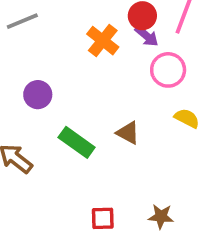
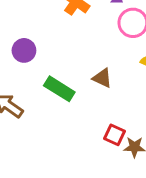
red square: (103, 218) -> (115, 135), moved, turned 30

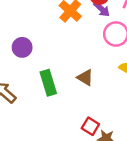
green rectangle: (59, 89) -> (48, 83), turned 35

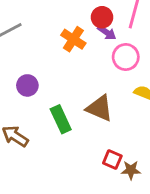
brown triangle: (85, 78) -> (99, 108), size x1.5

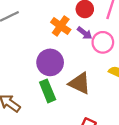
purple arrow: (107, 32) -> (85, 33), moved
purple circle: (27, 85) -> (50, 62), moved, size x1.5

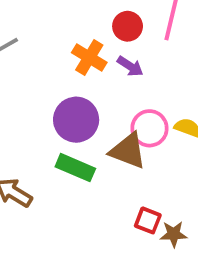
pink circle: (103, 42) -> (149, 128), moved
green rectangle: (48, 91) -> (75, 168), turned -40

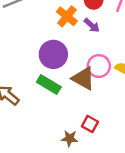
brown star: (174, 234) -> (70, 138), moved

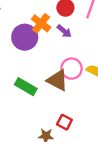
purple circle: (53, 54) -> (25, 37), moved

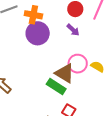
orange cross: (41, 23) -> (33, 15), moved, turned -30
green rectangle: (26, 87) -> (56, 86), moved

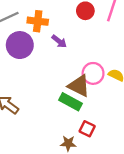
purple arrow: (73, 30) -> (59, 41), moved
purple circle: (38, 33) -> (20, 45), moved

